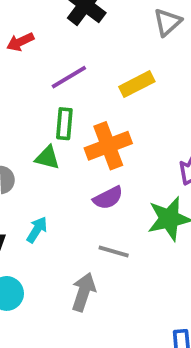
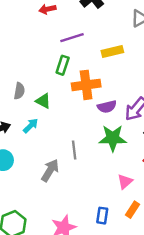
green triangle: (47, 158) -> (43, 101), moved
purple semicircle: (108, 198) -> (107, 107), moved
gray line: (114, 251) -> (74, 150), turned 54

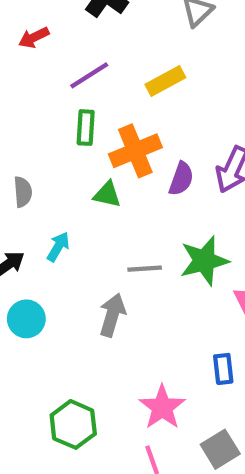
green triangle: (43, 101) -> (107, 195), moved
purple semicircle: (107, 107) -> (181, 179), turned -42
green star: (113, 138) -> (204, 261), moved
gray line: (74, 150) -> (145, 269), turned -72

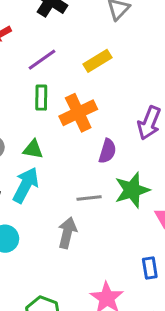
purple semicircle: (181, 179) -> (107, 151), moved
green triangle: (107, 195) -> (33, 149), moved
cyan arrow: (58, 247) -> (26, 185), size x1.6

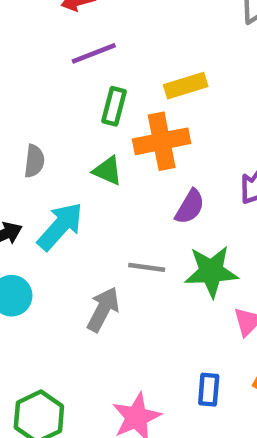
purple line: (42, 60) -> (94, 53), moved
yellow rectangle: (97, 61) -> (186, 86), moved
green triangle: (33, 149) -> (108, 171), moved

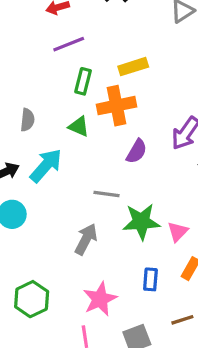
green star: (211, 272) -> (141, 222), moved
gray arrow: (103, 309) -> (86, 239), moved

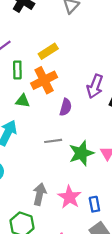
gray arrow: (86, 239) -> (40, 194), moved
blue rectangle: (150, 279) -> (94, 204), moved
pink star: (100, 299) -> (69, 197), moved

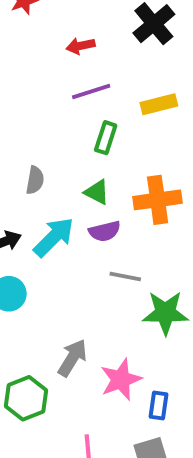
yellow rectangle: (48, 51) -> (159, 104), moved
orange cross: (44, 80) -> (158, 200), moved
purple semicircle: (66, 107) -> (105, 231), moved, turned 42

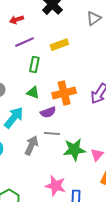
purple semicircle: (105, 231) -> (48, 112), moved
gray arrow: (72, 358) -> (31, 145), moved
pink star: (121, 380) -> (55, 186), turned -30

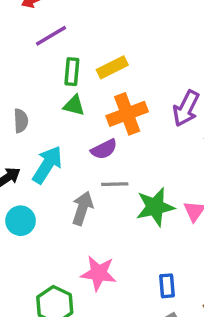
yellow rectangle: (59, 45) -> (112, 67), moved
green triangle: (33, 92) -> (74, 105), moved
pink star: (55, 186) -> (98, 273), moved

